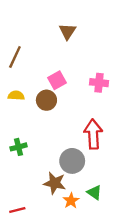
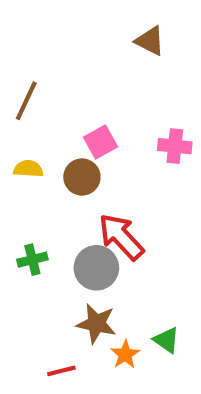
brown triangle: (68, 31) -> (150, 41), moved, turned -36
red arrow: (93, 134) -> (121, 237), moved, turned -40
gray circle: (72, 161) -> (96, 268), moved
red line: (17, 210) -> (61, 371), moved

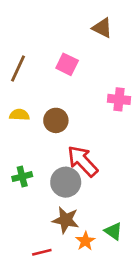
pink square: (100, 142) -> (67, 64), moved, turned -35

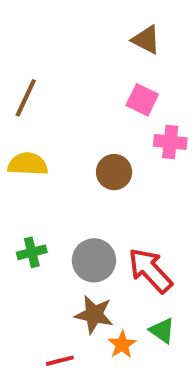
pink square: (67, 64) -> (142, 100), moved
yellow semicircle: (19, 115) -> (28, 164), size x1.4
brown circle: (56, 120) -> (114, 172), moved
red arrow: (83, 161) -> (150, 270), moved

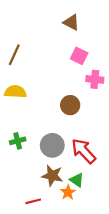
brown triangle: (146, 40) -> (71, 22), moved
brown circle: (114, 172) -> (70, 105), moved
green triangle: (162, 331) -> (77, 180), moved

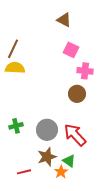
yellow semicircle: (15, 92) -> (15, 68), moved
brown circle: (70, 105) -> (77, 94), moved
brown star: (52, 176) -> (47, 157), turned -30
red line: (33, 201) -> (24, 172), moved

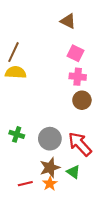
pink cross: (85, 71) -> (78, 77), moved
green cross: (16, 126) -> (17, 134), turned 32
orange star: (61, 172) -> (50, 184), moved

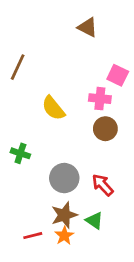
pink square: (76, 53) -> (118, 75), moved
yellow semicircle: (16, 72) -> (53, 108), moved, turned -132
green cross: (17, 134) -> (20, 153), moved
red arrow: (80, 144) -> (103, 185), size x0.7

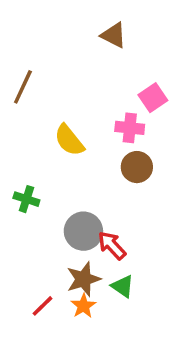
pink square: (118, 75) -> (153, 98), turned 30
red arrow: (103, 185) -> (112, 245), moved
red line: (33, 236) -> (42, 306), turned -30

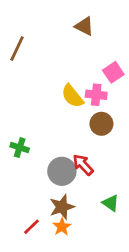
brown line: (23, 87) -> (17, 49), moved
yellow semicircle: (69, 140) -> (72, 96), moved
red arrow: (112, 245) -> (83, 165), moved
green triangle: (123, 286) -> (111, 203), moved

